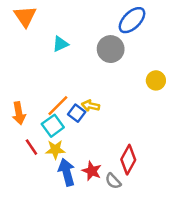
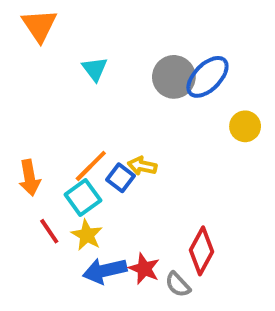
blue ellipse: (132, 20) -> (207, 77), moved
cyan triangle: (60, 44) -> (95, 69), turned -42
yellow star: (55, 150) -> (87, 235), turned 30
blue arrow: (67, 172) -> (105, 271), turned -88

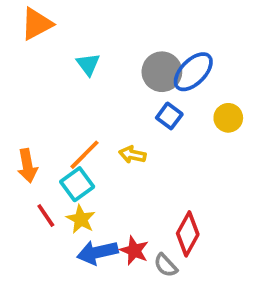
orange triangle: (39, 25) -> (37, 24), turned 36
blue square: (120, 178) -> (169, 116), moved

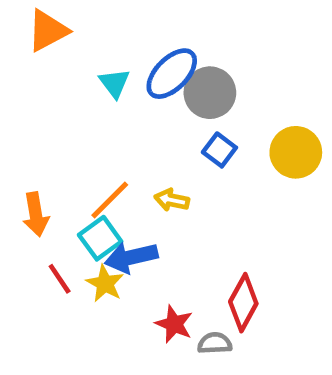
blue ellipse: (193, 72) -> (172, 74), moved
yellow circle: (228, 118) -> (296, 152), size x1.4
blue arrow: (97, 252) -> (131, 257), moved
gray semicircle: (166, 265) -> (215, 343), turned 130

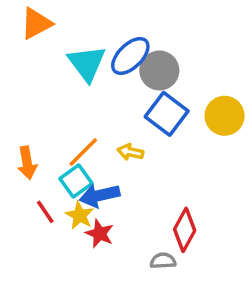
cyan triangle: (114, 83) -> (87, 63), size x1.6
blue square: (219, 150) -> (167, 114), size x1.6
red star: (174, 324) -> (100, 234), moved

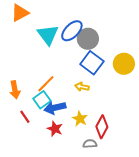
yellow arrow: (130, 152) -> (82, 87), moved
yellow star: (80, 215) -> (80, 119), moved

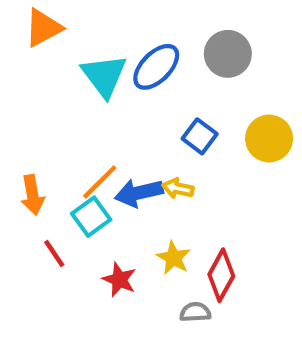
gray circle: (88, 39) -> (228, 54), moved
blue square: (92, 63) -> (200, 136), size x0.7
blue arrow: (55, 108) -> (139, 193), moved

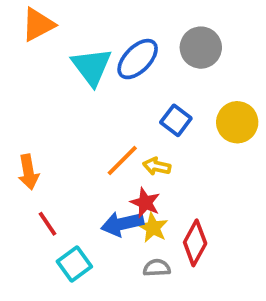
orange line: (100, 182) -> (122, 161), moved
blue arrow: (139, 193) -> (122, 224), moved
cyan square: (91, 217) -> (74, 264), moved
red star: (119, 280) -> (145, 203), moved
gray semicircle: (195, 312) -> (157, 268), moved

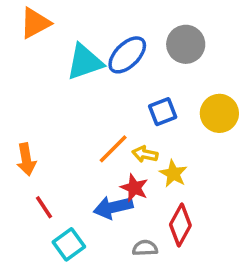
cyan triangle: (92, 67) -> (85, 62), turned 48
blue square: (176, 120) -> (163, 112), turned 32
yellow star: (153, 228) -> (173, 174), moved

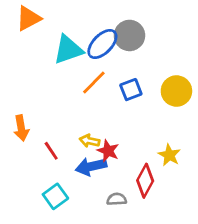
gray circle: (186, 44) -> (129, 35), moved
orange line: (113, 149) -> (94, 82), moved
yellow arrow: (145, 154) -> (90, 141), moved
yellow star: (173, 174) -> (169, 155), moved
red line: (44, 207) -> (51, 151), moved

